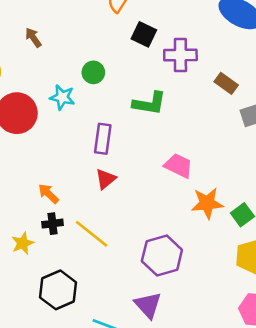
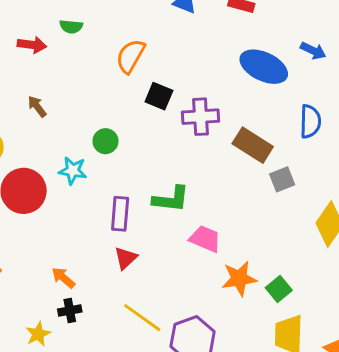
brown rectangle: (226, 83) -> (253, 145), size x1.5
green L-shape: (149, 103) -> (171, 199), moved
yellow line: (92, 234) -> (142, 318), moved

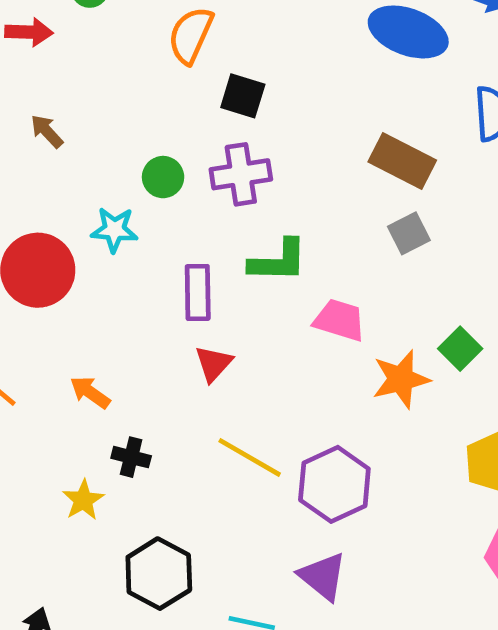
purple cross: (201, 117) -> (241, 174), moved
gray square: (282, 179) -> (409, 233), moved
orange arrow: (63, 278) -> (90, 392), moved
green square: (279, 289) -> (460, 349), moved
black cross: (70, 310) -> (131, 457), turned 30

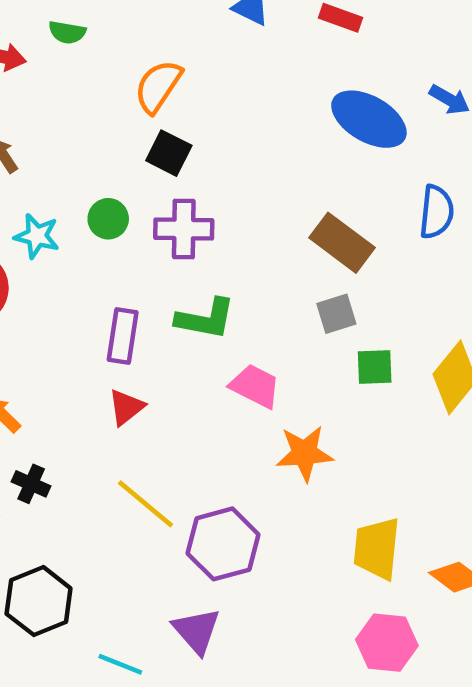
black square: (243, 96) -> (169, 153), moved
cyan star: (114, 230) -> (37, 236), moved
green square: (460, 349) -> (375, 367), moved, turned 33

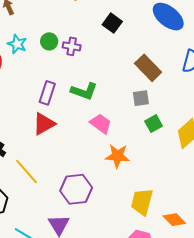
black square: (169, 153) -> (112, 23), moved
purple cross: (184, 229) -> (72, 46), moved, size x0.7
green square: (375, 367) -> (154, 124), turned -36
red triangle: (126, 407) -> (44, 124), size x1.4
yellow line: (146, 504) -> (26, 171), moved

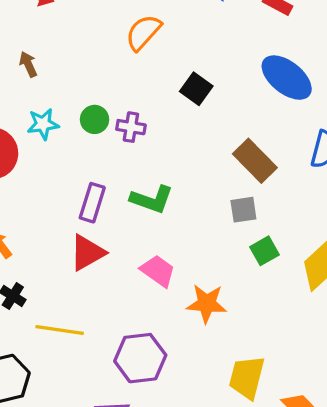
cyan star: (17, 44) -> (43, 124), turned -30
pink trapezoid: (101, 124) -> (158, 271), moved
yellow line: (26, 171) -> (60, 330), turned -40

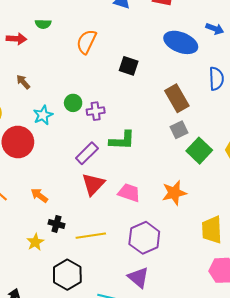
purple cross: (131, 127) -> (96, 111), moved
brown rectangle: (255, 161) -> (177, 98), turned 32
purple rectangle: (92, 203) -> (87, 153), turned 45
green square: (264, 251) -> (199, 151), size x1.4
pink trapezoid: (158, 271) -> (129, 193), moved

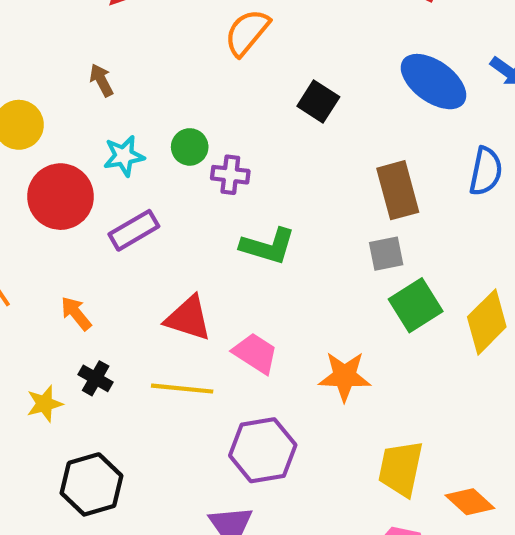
purple rectangle: (87, 153) -> (134, 230), moved
red triangle: (93, 184) -> (188, 318), turned 50
yellow line: (91, 236) -> (182, 389), moved

